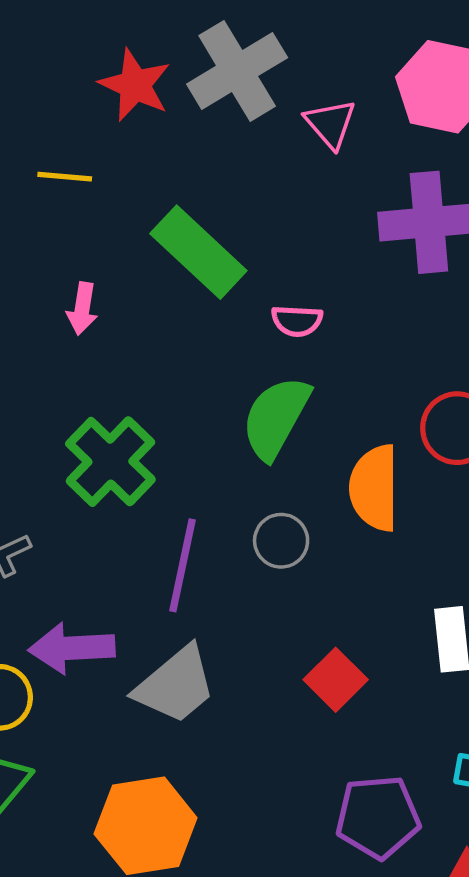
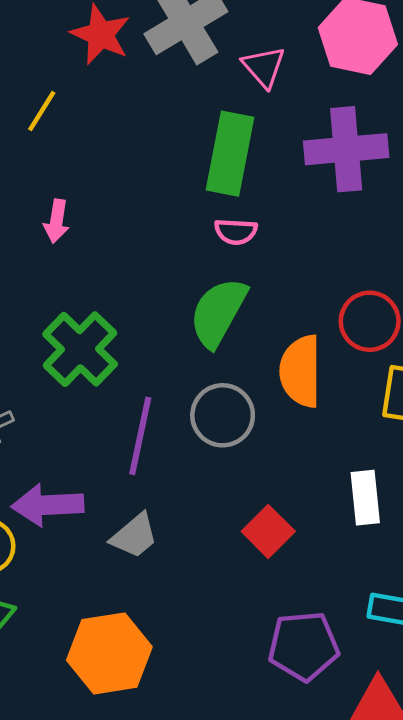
yellow line: (65, 177) -> (42, 111), turned -63
green rectangle: (198, 252) -> (230, 154), moved, turned 58
gray circle: (281, 541) -> (223, 415), size x1.4
gray trapezoid: (176, 685) -> (134, 536), size x0.7

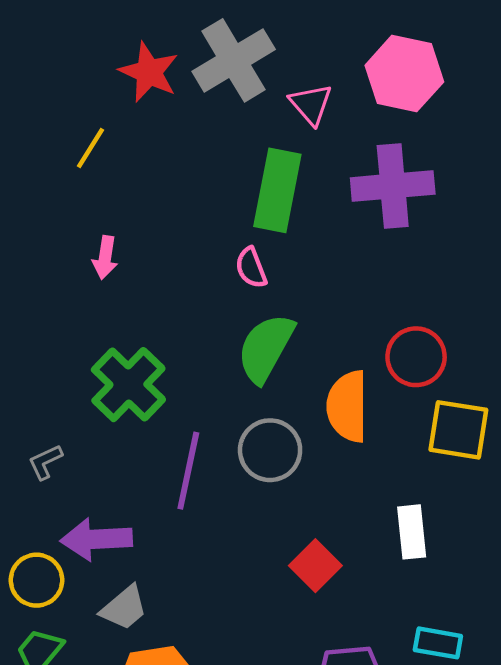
pink semicircle: (236, 232) -> (251, 268), moved, turned 66
gray trapezoid: (134, 536) -> (124, 608), moved

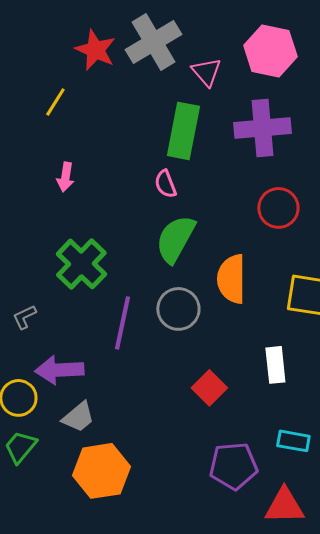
red circle: (416, 357) -> (278, 208), moved

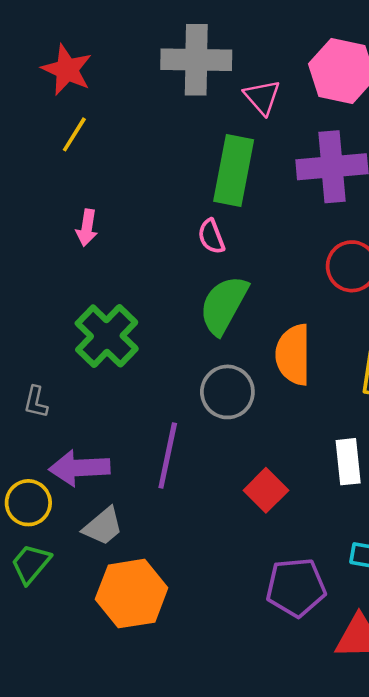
gray cross: (153, 42) -> (196, 60), turned 32
red star: (95, 50) -> (67, 70), moved
gray L-shape: (24, 317) -> (36, 402), turned -52
purple line: (122, 323) -> (168, 455), moved

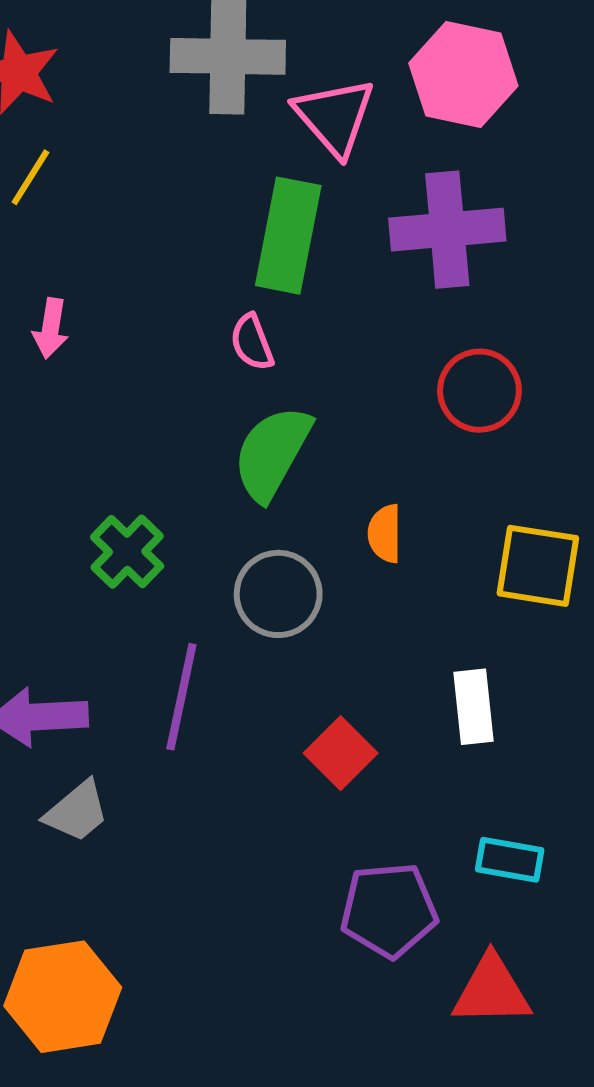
pink triangle: (262, 97) -> (335, 117), size x1.4
green cross: (107, 336) -> (127, 552), moved, size x0.7
orange semicircle: (293, 355) -> (385, 534), size x0.6
orange hexagon: (132, 594) -> (63, 997), moved

